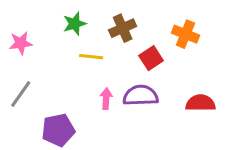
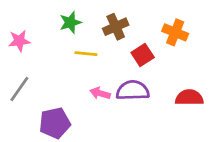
pink arrow: (106, 99) -> (100, 93), turned -78

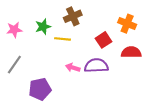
green star: (70, 22) -> (43, 27), moved
brown cross: (116, 27) -> (73, 16), moved
red semicircle: (189, 98) -> (131, 52), moved

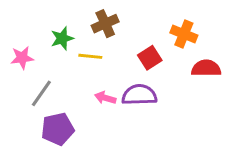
pink star: (14, 30) -> (22, 58), moved
red semicircle: (131, 52) -> (206, 68), moved
gray line: (14, 65) -> (41, 93), moved

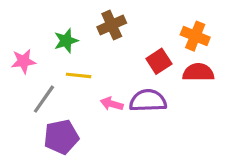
yellow line: (90, 56) -> (79, 75), moved
red semicircle: (206, 68) -> (198, 72), moved

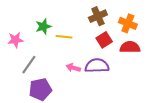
brown cross: (112, 25) -> (98, 16), moved
yellow line: (79, 75) -> (64, 37), moved

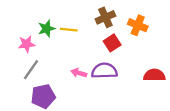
yellow line: (64, 37) -> (69, 30), moved
pink star: (15, 40) -> (27, 44), moved
red semicircle: (130, 47) -> (154, 75), moved

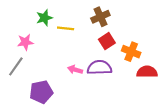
orange cross: (138, 25) -> (131, 52), moved
green star: (47, 29) -> (44, 18), moved
gray line: (31, 70) -> (16, 66), moved

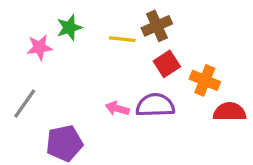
yellow line: (66, 28) -> (122, 39), moved
pink star: (25, 42) -> (40, 47), moved

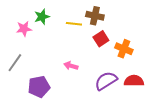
brown cross: (157, 26) -> (95, 16), turned 36
purple semicircle: (155, 105) -> (106, 81), moved, turned -30
red semicircle: (230, 112) -> (134, 81), moved

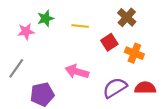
brown cross: (95, 16) -> (127, 17), moved, turned 30
pink arrow: (71, 66) -> (77, 72), size x1.5

